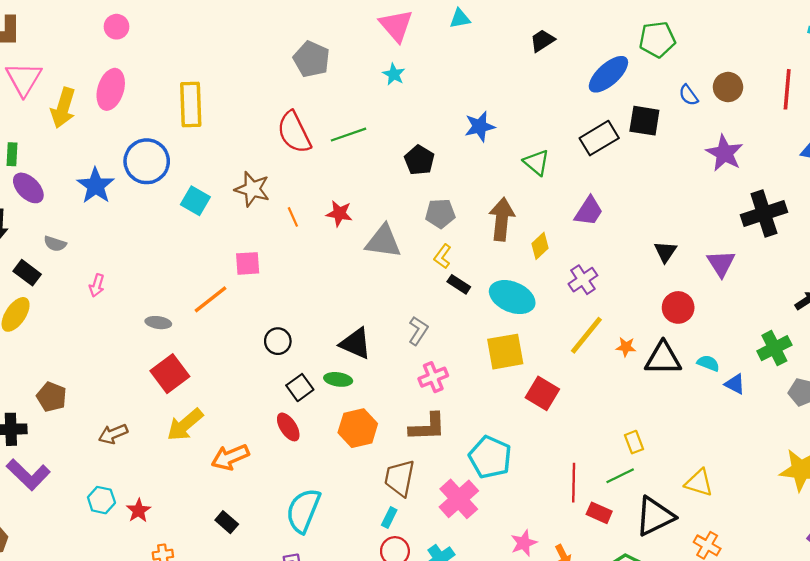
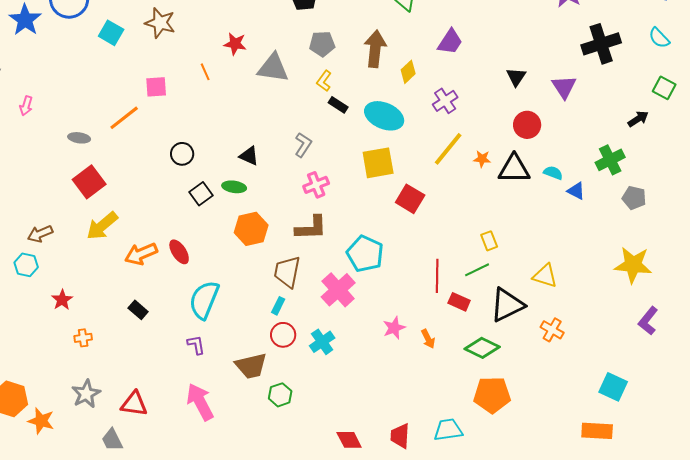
orange line: (293, 217) -> (205, 72), moved
black triangle: (356, 343) -> (249, 156), size x0.7
red ellipse: (288, 427) -> (179, 252), moved
cyan hexagon: (101, 500) -> (26, 265), moved

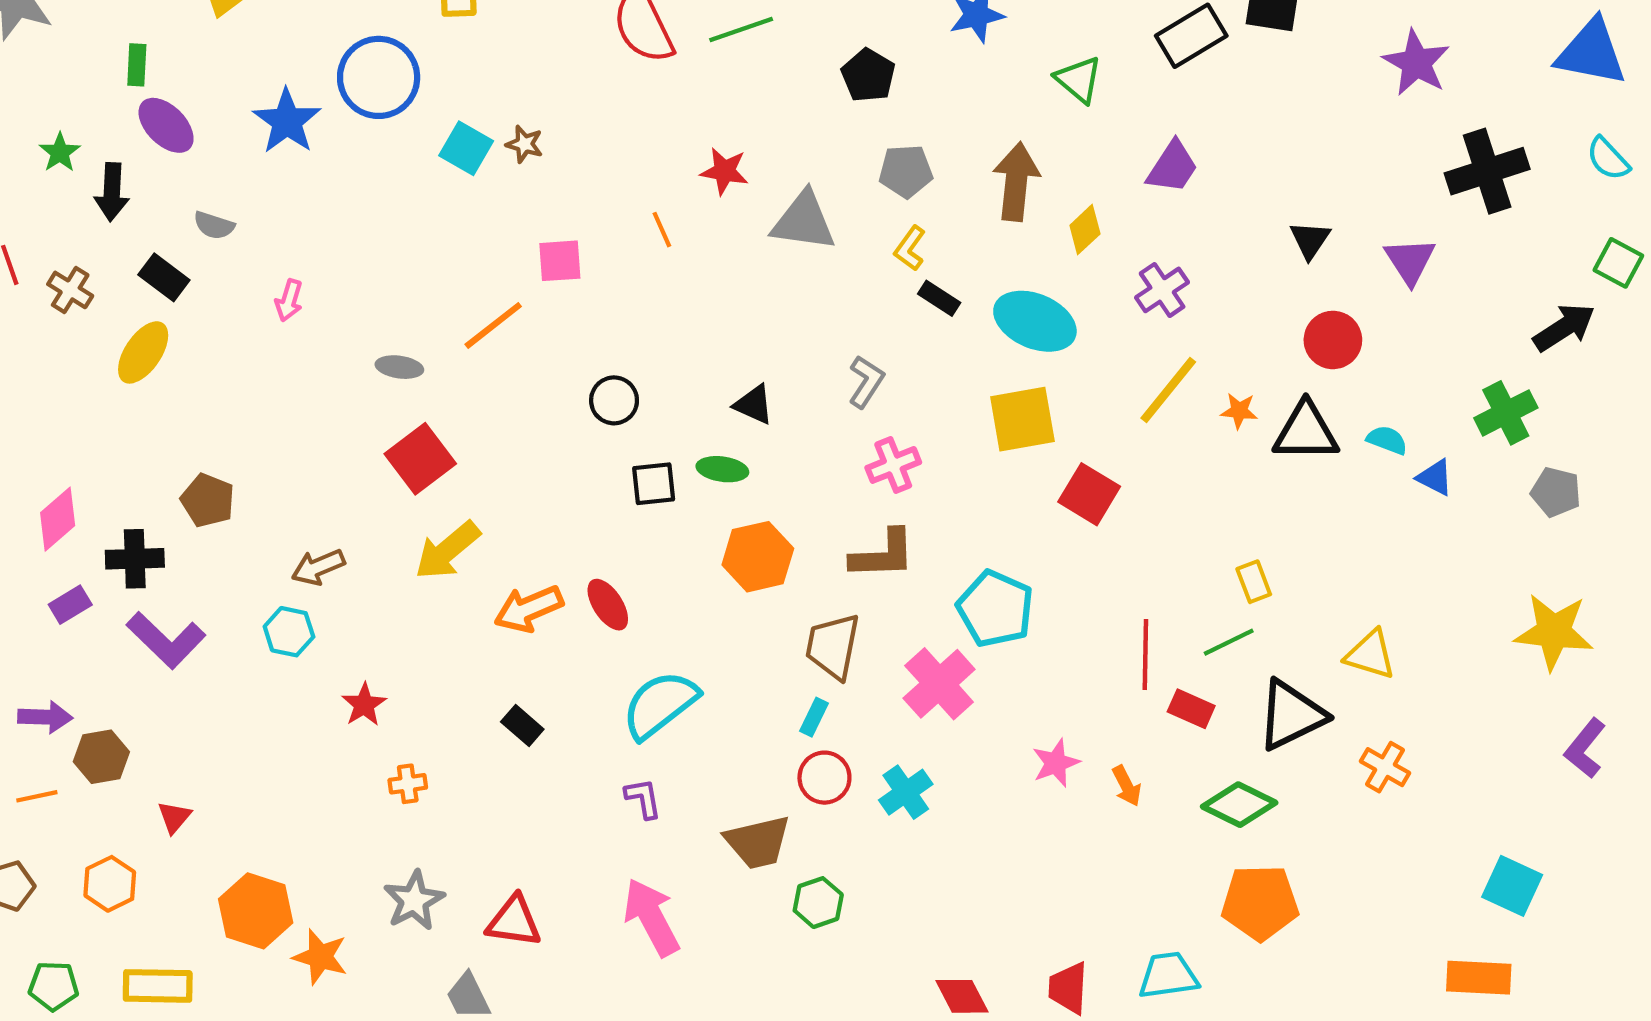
brown star: (160, 23) -> (524, 144), moved, size x0.6
black arrow: (638, 119) -> (1564, 327), size x1.4
black square: (201, 194) -> (654, 484), turned 30
cyan semicircle: (204, 300) -> (660, 705), turned 30

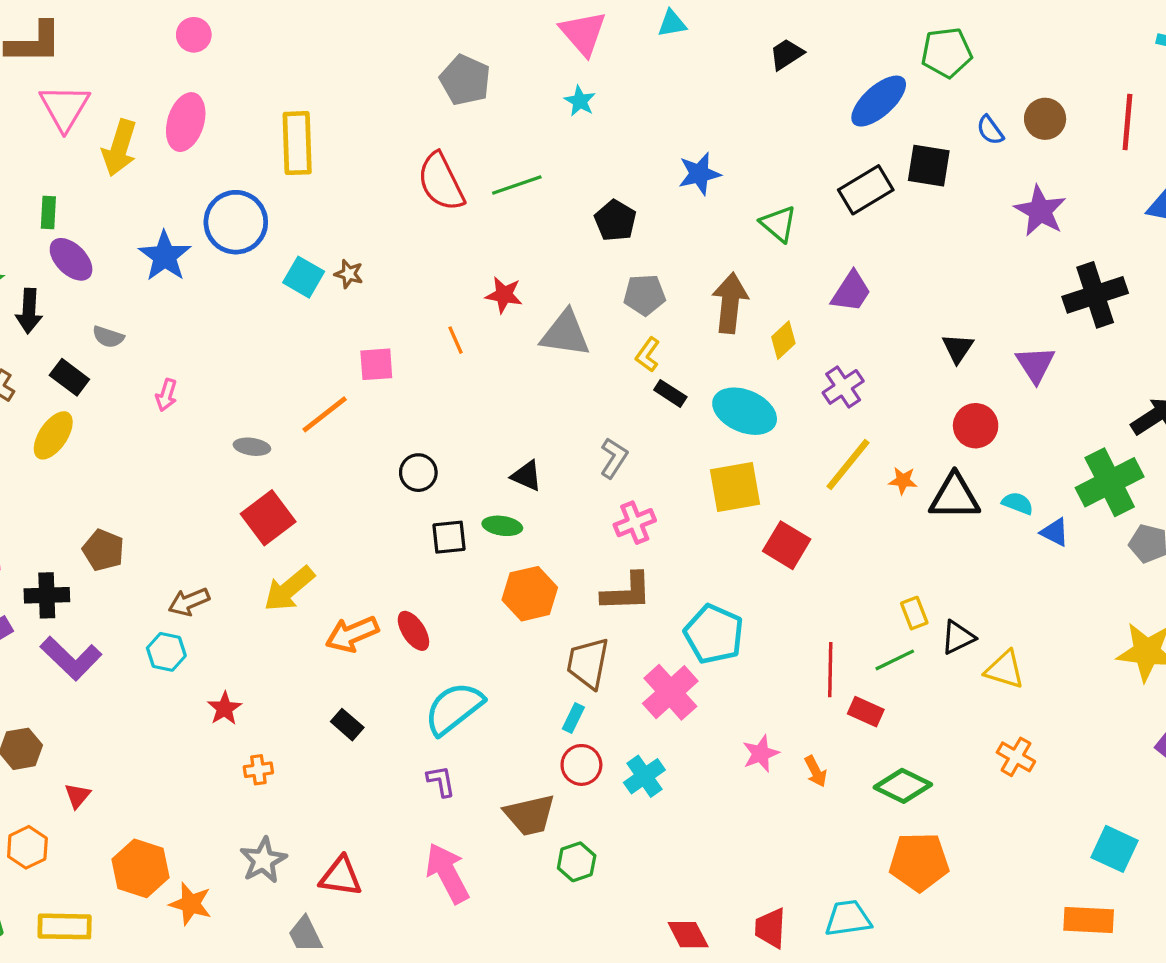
green cross: (1506, 413) -> (1110, 482), size x1.4
black triangle: (1291, 715) -> (958, 637), moved, size x0.6

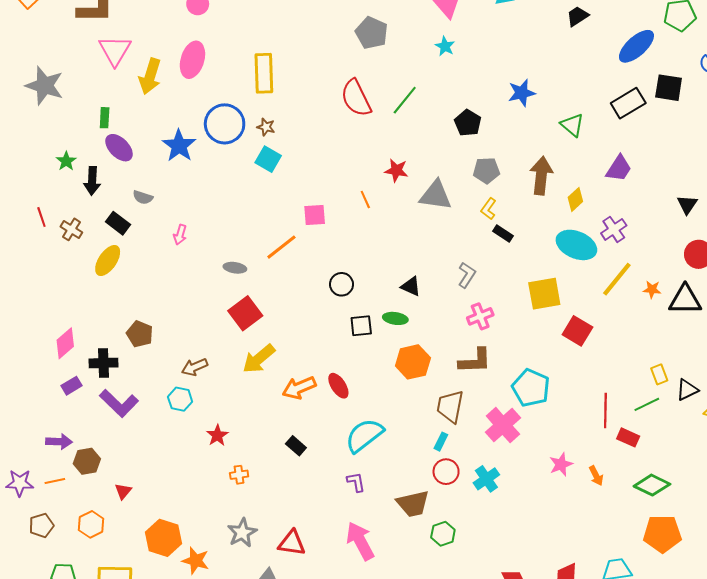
green line: (517, 185) -> (405, 100), turned -32
brown star: (349, 274) -> (266, 127), moved
cyan ellipse: (745, 411) -> (576, 245), moved

